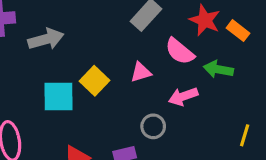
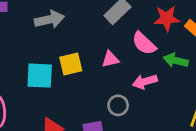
red star: (205, 20) -> (167, 18), turned -30
gray arrow: (46, 39) -> (49, 19), moved
yellow square: (94, 81) -> (71, 64), turned 30

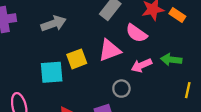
pink triangle: (110, 59) -> (110, 50), size x1.5
green arrow: (176, 60) -> (171, 60), moved

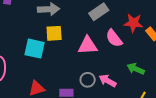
yellow square: (77, 59) -> (54, 33), moved
pink arrow: (141, 65) -> (108, 81), moved, turned 36

